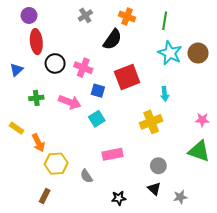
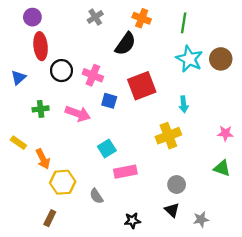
cyan square: (97, 119) -> (107, 148), moved
green triangle: (199, 151) -> (222, 168), size x0.7

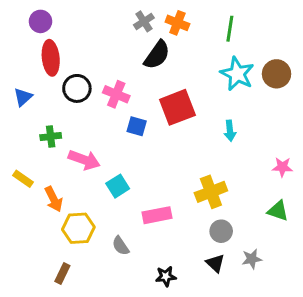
gray cross: (95, 17) -> (144, 21), moved
pink arrow: (78, 114) -> (84, 160), moved
yellow cross: (168, 136) -> (211, 192), moved
cyan square: (107, 148) -> (118, 186), moved
gray star: (201, 219) -> (252, 259), moved

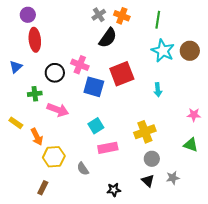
black circle: (77, 88) -> (55, 73), moved
blue square: (137, 126) -> (94, 87), size x1.5
cyan square: (118, 186) -> (96, 126), moved

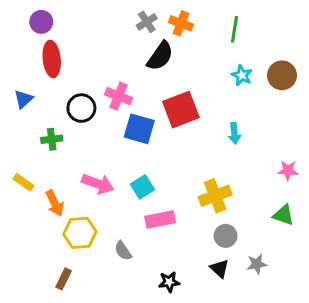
cyan star: (163, 51) -> (242, 75), size x0.6
pink arrow: (58, 110) -> (98, 184), moved

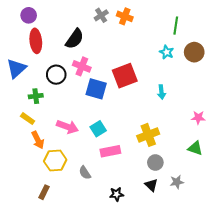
green line: (234, 29) -> (176, 26), moved
black semicircle: (160, 56) -> (75, 39), moved
blue triangle: (23, 99) -> (16, 68), size x1.5
yellow rectangle: (23, 182) -> (28, 119), moved

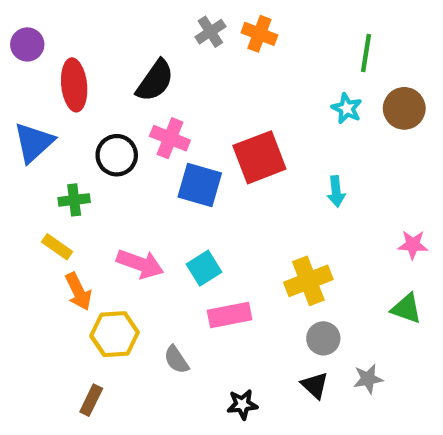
purple circle: (29, 15) -> (27, 44), moved

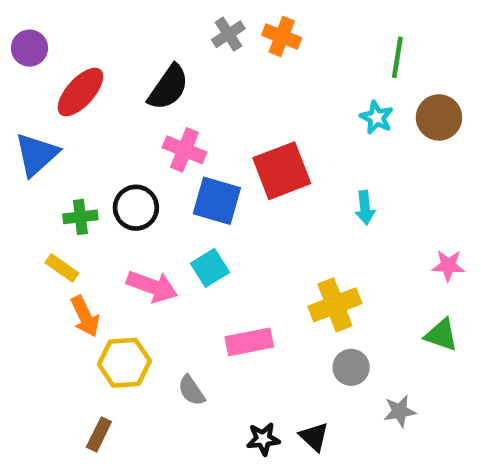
red ellipse: (74, 85) -> (80, 92), turned 48
black circle: (117, 155) -> (136, 208), moved
cyan square: (204, 268) -> (210, 268), moved
black triangle: (315, 385) -> (314, 437), moved

